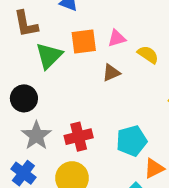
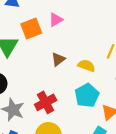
yellow semicircle: (148, 55) -> (86, 66), moved
brown triangle: (111, 73) -> (58, 59), moved

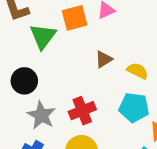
cyan pentagon: (87, 95) -> (134, 107), turned 30

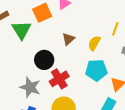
yellow semicircle: (137, 71) -> (94, 43), turned -77
black circle: (24, 81) -> (44, 60), moved

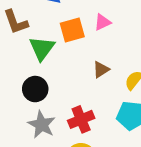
black circle: (44, 60) -> (35, 89), moved

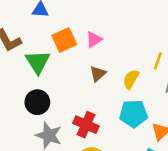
pink triangle: (102, 22) -> (94, 39), moved
red cross: (81, 119) -> (86, 125), turned -35

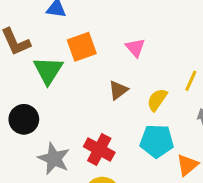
pink triangle: (94, 39) -> (135, 48), moved, turned -42
black circle: (37, 102) -> (24, 119), moved

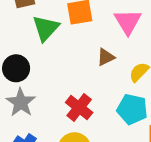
pink triangle: (135, 48) -> (128, 22), size x1.5
gray star: (54, 159) -> (21, 102), moved

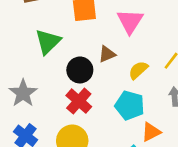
green triangle: (46, 28) -> (48, 42), moved
black circle: (16, 68) -> (80, 70), moved

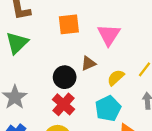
green triangle: (48, 42) -> (17, 43), moved
cyan pentagon: (130, 105) -> (108, 108), turned 30

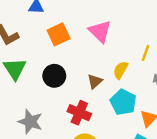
brown triangle: (88, 63) -> (95, 81), moved
black circle: (65, 77) -> (54, 76), moved

